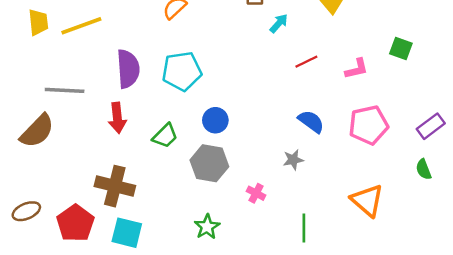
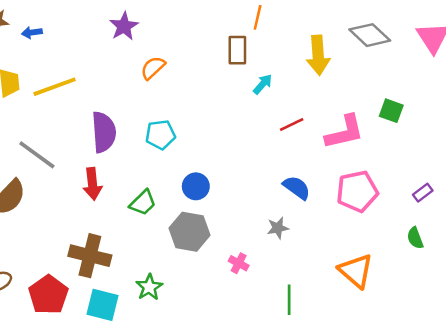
pink L-shape: (357, 69) -> (345, 132), size x1.6
cyan pentagon: (182, 71) -> (161, 135), size x0.7
gray line: (65, 90) -> (37, 155), turned 33
purple rectangle: (431, 126) -> (423, 193), size x0.7
green star: (207, 227) -> (149, 287), moved

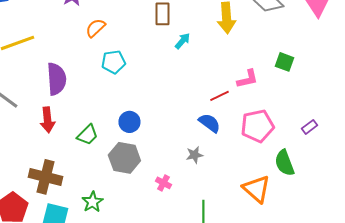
red line: (292, 125) -> (219, 96), moved
pink L-shape: (345, 132) -> (247, 79), size x0.7
cyan pentagon: (161, 135) -> (113, 62), moved
green semicircle: (415, 238) -> (284, 163), moved, size x1.5

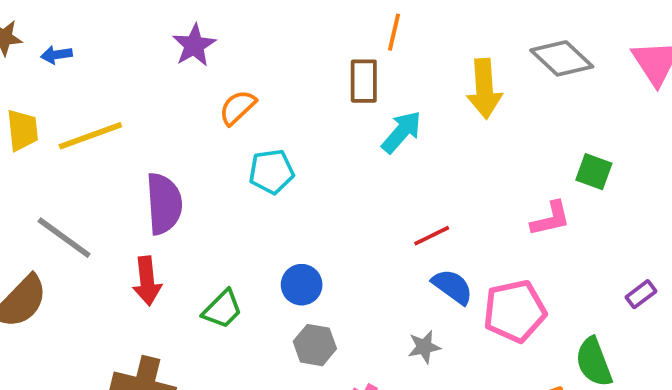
cyan arrow: (182, 41) -> (402, 132), size x1.4
pink L-shape: (247, 79) -> (550, 219), moved
red line: (219, 96) -> (432, 236), moved
pink pentagon: (257, 126) -> (515, 311), moved
gray hexagon: (124, 158) -> (315, 345), moved, size x0.7

